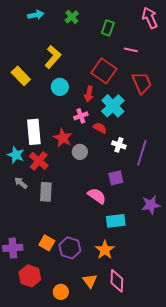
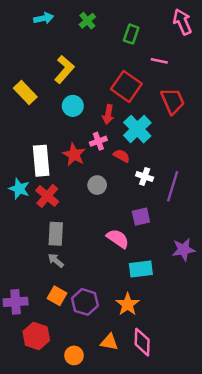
red star: (63, 138) -> (74, 155), moved
gray arrow: (21, 183) -> (56, 261), moved
orange triangle: (90, 281) -> (109, 342), turned -42

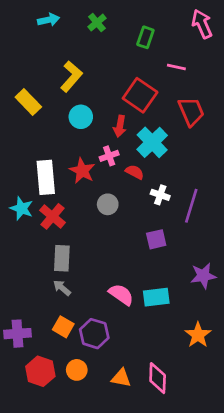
pink semicircle: (118, 239) -> (121, 295), moved
orange star: (128, 304) -> (198, 335), moved
orange circle: (74, 355) -> (77, 370), moved

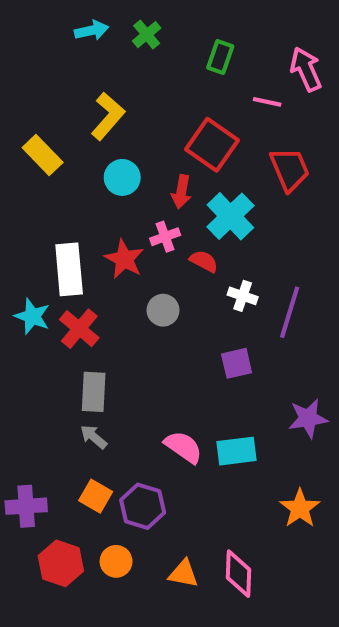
cyan arrow: (48, 20) -> (92, 30), moved
pink arrow: (202, 24) -> (306, 69), moved

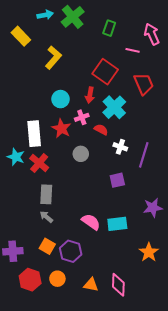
green cross: (147, 35) -> (73, 17), size x1.6
yellow rectangle: (43, 155) -> (21, 36), moved
cyan circle: (122, 177) -> (60, 99), moved

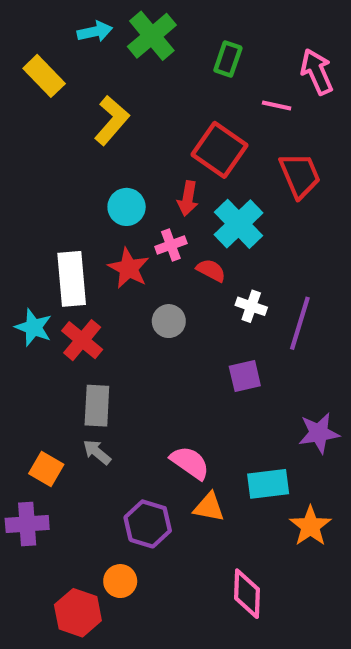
cyan rectangle: (117, 224) -> (268, 484), moved
orange square: (47, 246) -> (46, 469), moved
red hexagon: (30, 280) -> (78, 613), moved
orange triangle: (91, 285) -> (209, 507), moved

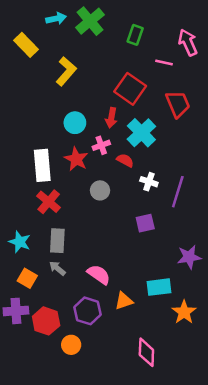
cyan star: (34, 327) -> (20, 242), moved
pink semicircle: (190, 463) -> (99, 275), moved
orange triangle: (209, 507) -> (124, 301), turned -30
red hexagon: (78, 613) -> (46, 321), moved

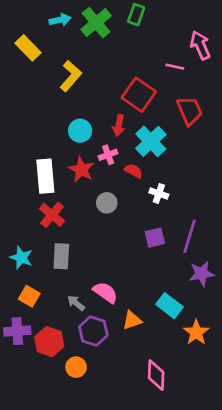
green rectangle: (135, 35) -> (136, 15), moved
purple line: (178, 192) -> (190, 236), moved
gray arrow: (57, 268) -> (76, 303), moved
cyan rectangle: (159, 287) -> (170, 306), turned 45

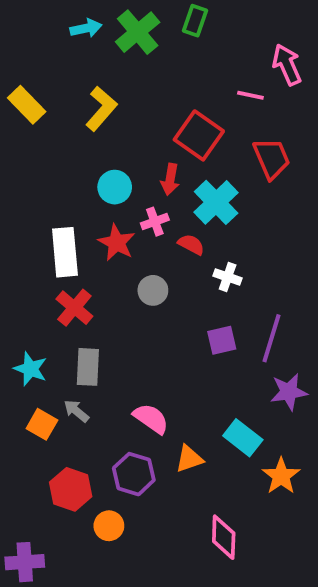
yellow rectangle: (28, 48) -> (27, 105), moved
gray arrow: (76, 303) -> (76, 411), moved
purple cross: (17, 331) -> (25, 562), moved

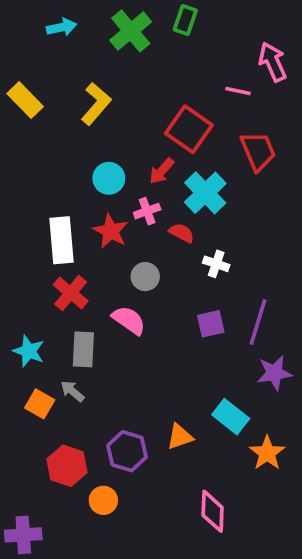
cyan arrow: (86, 28) -> (62, 27), moved
red arrow: (170, 179) -> (162, 171), turned 32
pink semicircle: (151, 419) -> (129, 320), moved

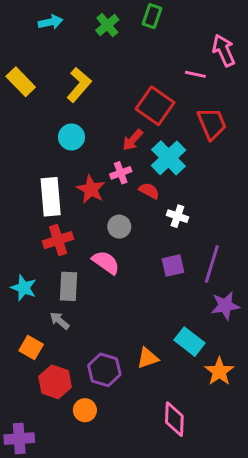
green cross: (131, 31) -> (107, 25), size x0.7
cyan circle: (109, 178) -> (71, 137), moved
red cross: (71, 293) -> (58, 240), turned 32
orange square: (40, 404) -> (31, 348), moved

